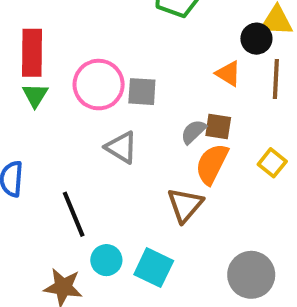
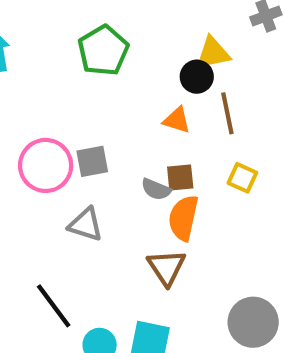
gray semicircle: (193, 132) -> (156, 189), turned -100
yellow square: (272, 163) -> (242, 178), moved

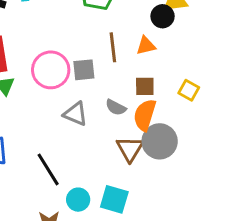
brown line: (227, 113) -> (113, 47), moved
orange triangle: (177, 120) -> (146, 46), turned -35
gray semicircle: (156, 189) -> (116, 107), moved
gray circle: (253, 322) -> (160, 141), moved

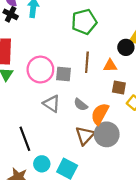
brown square: (145, 86) -> (119, 87), moved

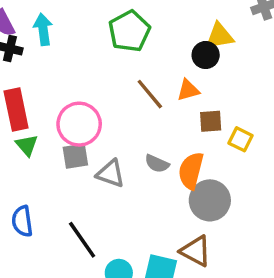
brown line: (87, 62) -> (150, 94), turned -30
gray square: (64, 74) -> (75, 156), moved
brown triangle: (85, 136) -> (196, 251), moved, turned -30

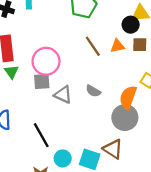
brown square: (211, 121) -> (140, 45), moved
orange semicircle: (191, 171) -> (128, 97), moved

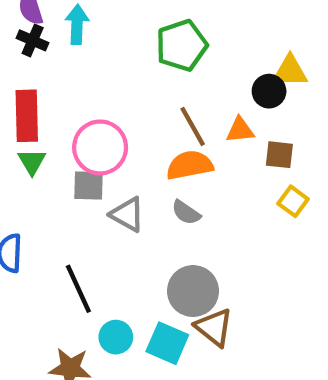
brown square: (140, 45) -> (279, 155), moved
orange semicircle: (128, 97) -> (190, 165), moved, turned 55
gray circle: (125, 118) -> (193, 291), moved

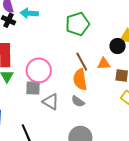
cyan arrow: (77, 24) -> (29, 13), turned -90
orange semicircle: (190, 165) -> (80, 79), turned -90

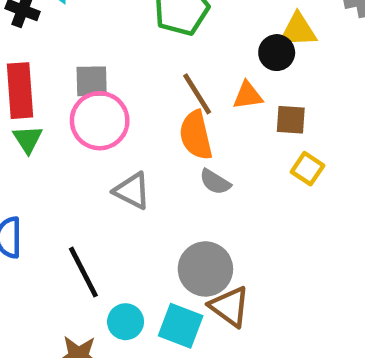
gray square: (33, 88) -> (92, 81), moved
gray semicircle: (78, 101) -> (215, 182), moved

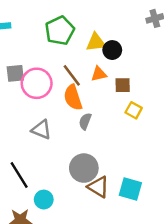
yellow triangle: (298, 30) -> (96, 42), moved
pink circle: (100, 121) -> (37, 83), moved
gray semicircle: (215, 182) -> (85, 121), turned 84
cyan square: (181, 326) -> (130, 189), moved

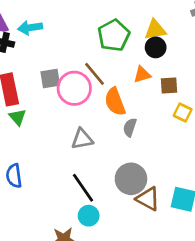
green pentagon: (60, 31) -> (114, 35), moved
yellow triangle: (96, 42) -> (155, 30), moved
brown line: (72, 75) -> (95, 74), moved
gray triangle: (41, 130) -> (82, 139), turned -30
black line: (19, 175) -> (83, 188), moved

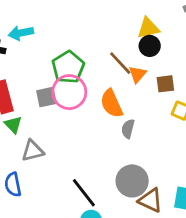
green pentagon: (114, 35) -> (68, 67), moved
brown line: (95, 74) -> (120, 63), moved
orange triangle: (142, 75) -> (137, 74), turned -30
gray square: (50, 78) -> (46, 97), moved
gray triangle: (82, 139) -> (33, 151), moved

